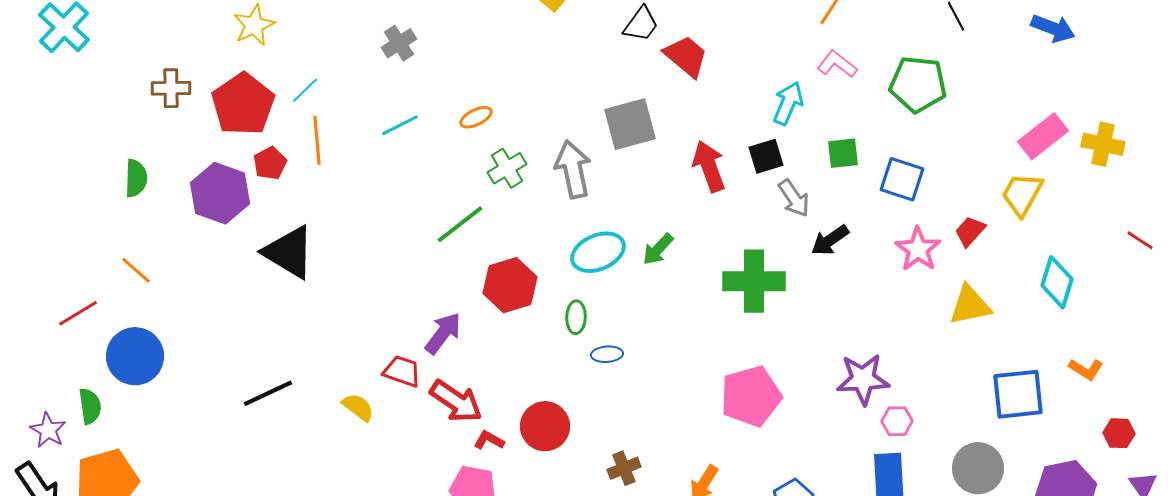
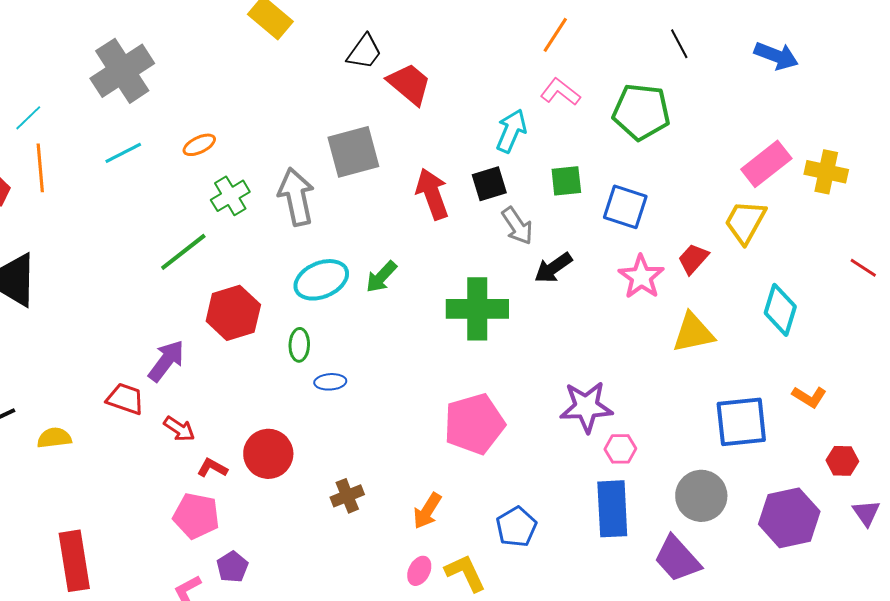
gray cross: (399, 43) -> (122, 71), size x1.8
red arrow: (456, 401) -> (179, 429), size x0.6
yellow semicircle: (358, 407) -> (54, 438), moved, turned -44

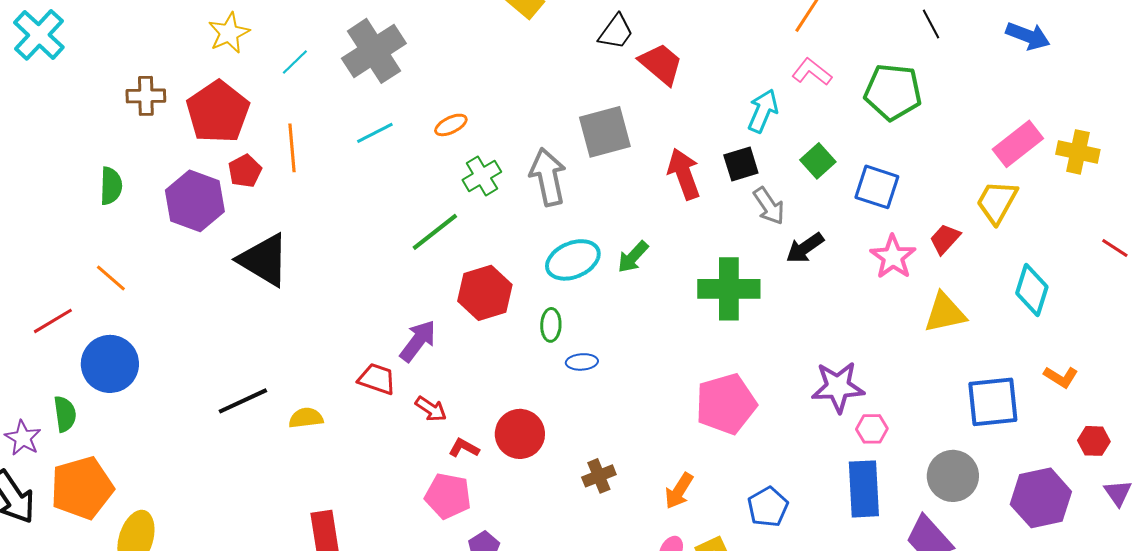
cyan line: (28, 118) -> (295, 62), moved
green square: (566, 181) -> (818, 161), turned -36

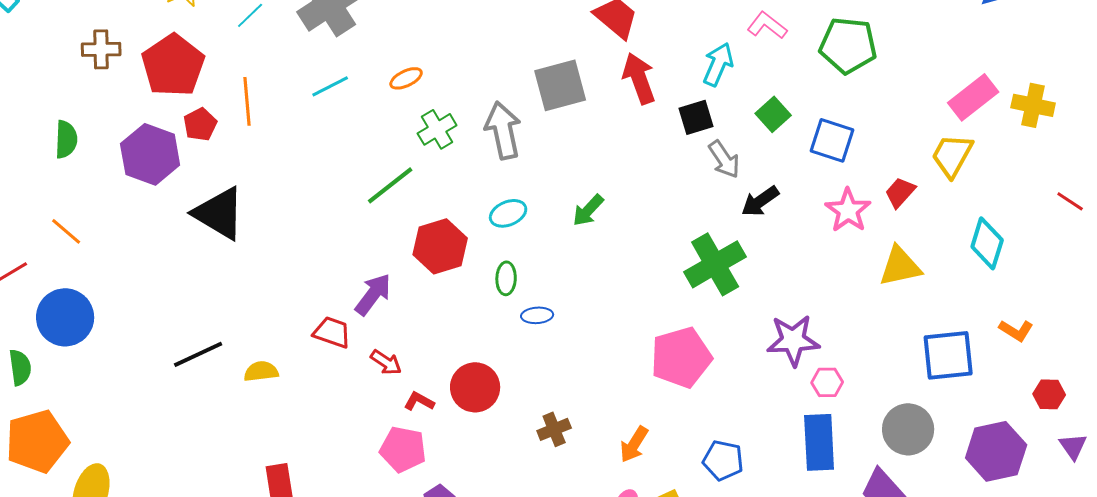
red arrow: (684, 174) -> (639, 78), moved
cyan ellipse: (573, 260) -> (508, 213), moved, size x0.7
green cross: (729, 289) -> (715, 264), moved, turned -30
blue pentagon: (768, 507) -> (723, 460), turned -30

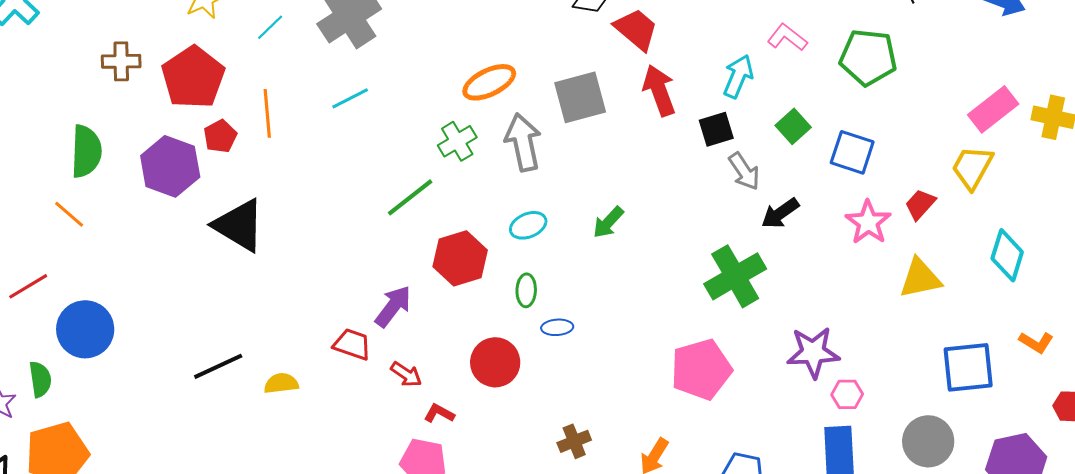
orange ellipse: (406, 78) -> (489, 82), moved, size x1.6
green semicircle: (66, 139) -> (86, 151), size x1.4
orange line: (66, 231) -> (69, 214), moved
red circle: (475, 387) -> (495, 362), moved

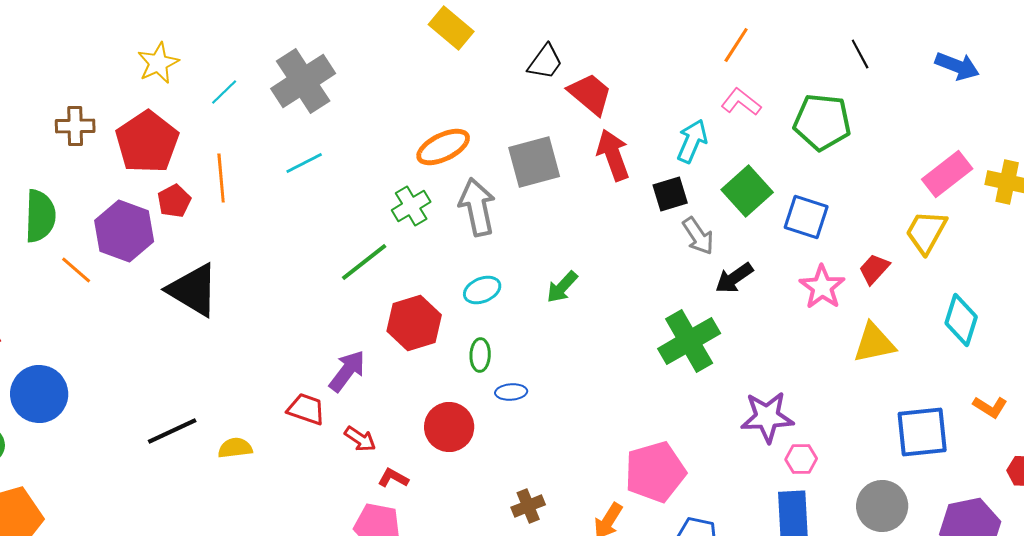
green square: (793, 126) -> (747, 191), size x1.4
orange line: (69, 214) -> (76, 270), moved
pink pentagon: (701, 369) -> (655, 472), moved

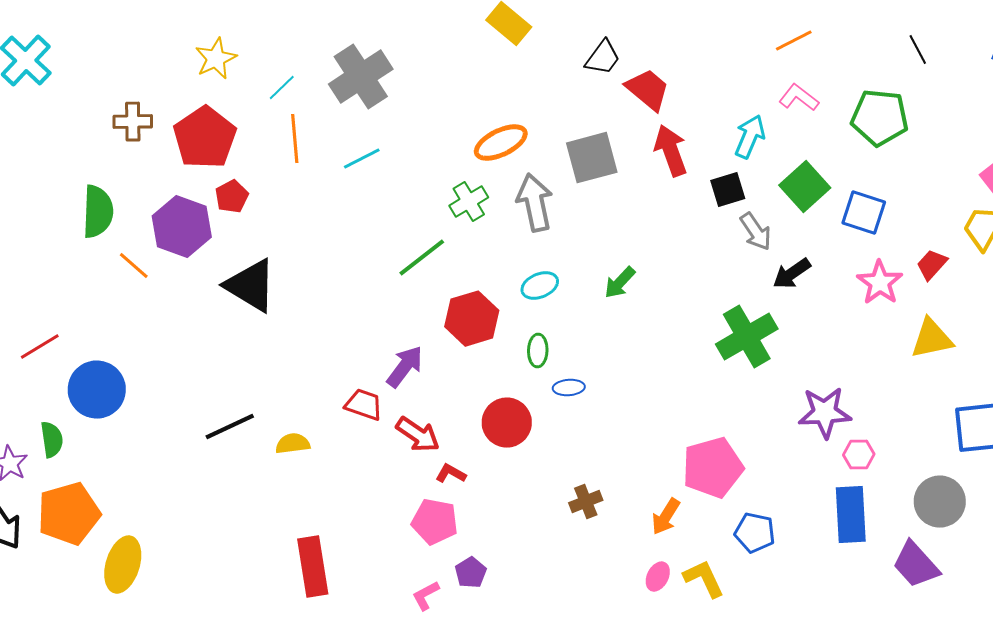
orange line: (736, 45) -> (794, 41), turned 30
orange line: (221, 178) -> (295, 139), moved
red arrow: (360, 439) -> (418, 435), size x1.4

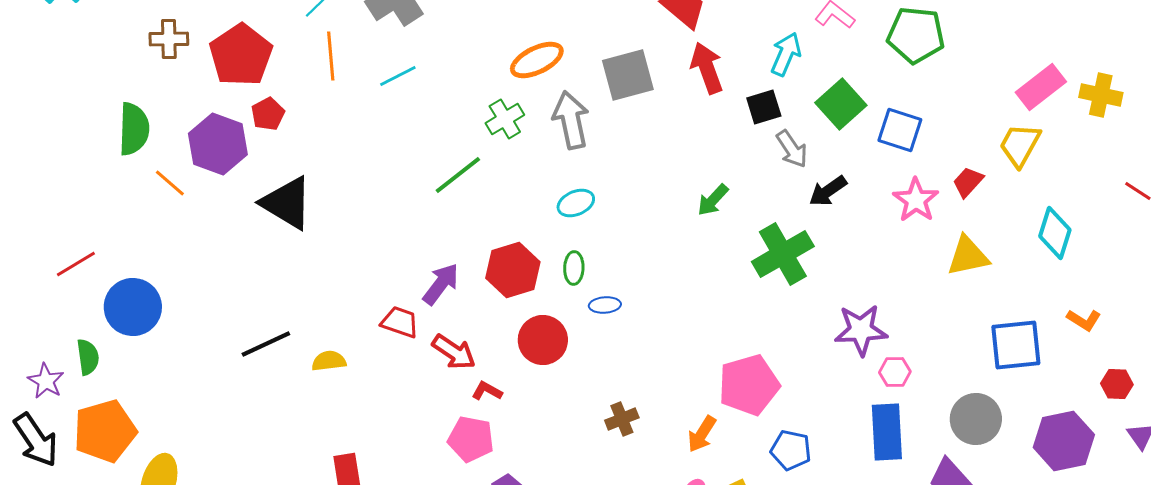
green arrow: (620, 283) -> (713, 200), moved
red hexagon: (472, 319) -> (513, 270), moved

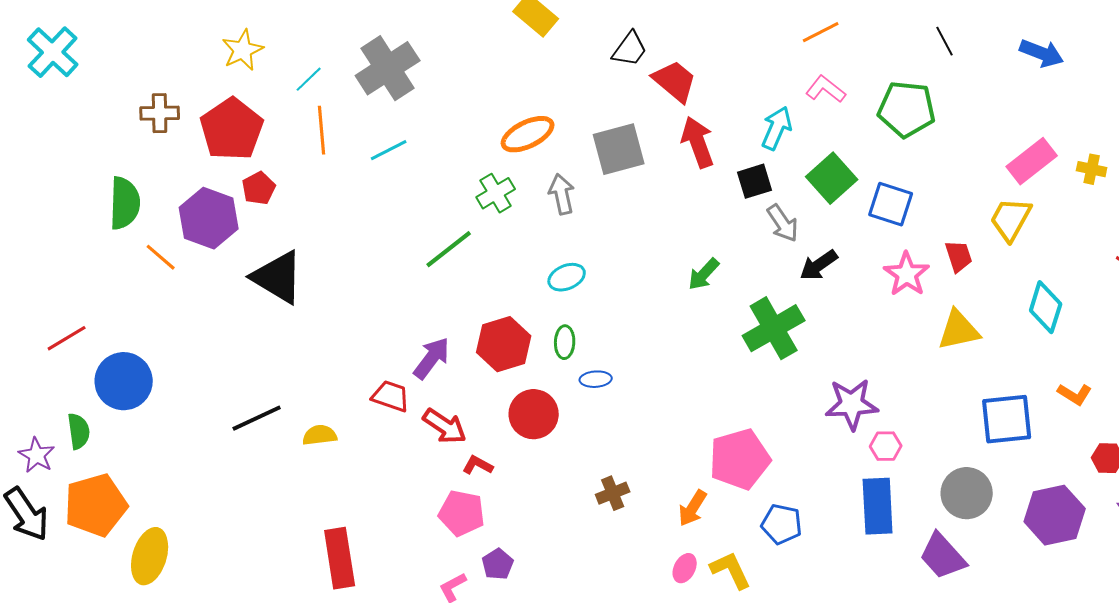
yellow cross: (1101, 95) -> (1092, 169), size x0.7
gray arrow: (571, 120) -> (562, 194), size x0.7
red trapezoid: (968, 182) -> (959, 256), turned 120

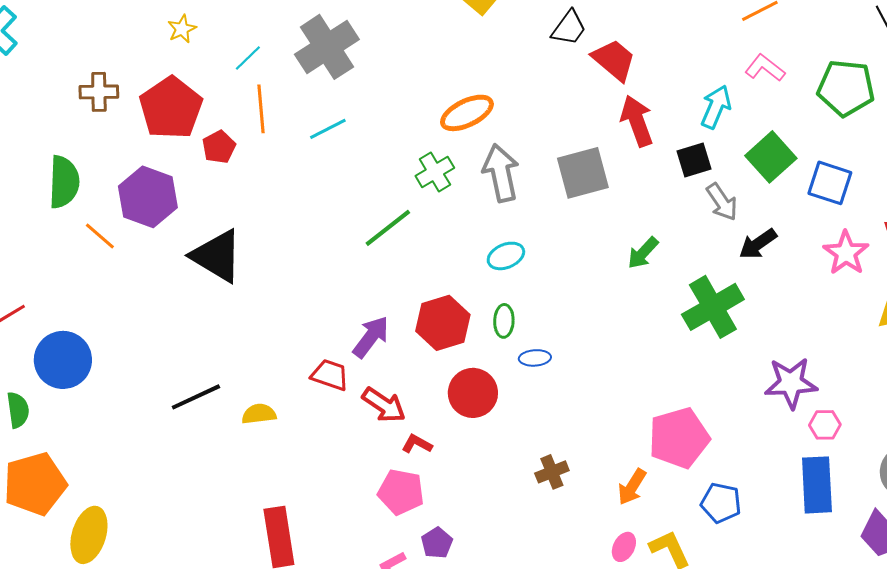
yellow star: (243, 50) -> (182, 29), size x0.7
gray square: (619, 149) -> (583, 173), moved
red pentagon: (259, 188) -> (219, 147), moved
gray arrow: (562, 194) -> (501, 173), size x1.4

